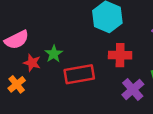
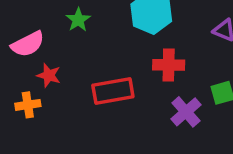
green star: (54, 54) -> (78, 20), moved
orange cross: (17, 84) -> (28, 105), turned 30

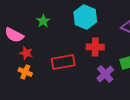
pink semicircle: (28, 44) -> (14, 35), turned 54
orange cross: (28, 105) -> (25, 72), moved, turned 32

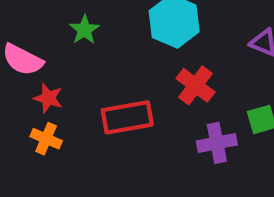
red cross: (95, 47) -> (195, 85), turned 36
purple cross: (105, 74) -> (217, 143), turned 30

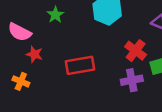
red cross: (195, 85) -> (136, 51), moved
orange cross: (46, 139) -> (21, 81), moved

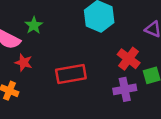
green star: (55, 15) -> (34, 25), moved

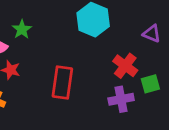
red rectangle: (71, 74) -> (62, 83), turned -72

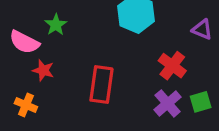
green square: (150, 84) -> (201, 102), moved
purple cross: (121, 99) -> (168, 103), turned -30

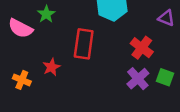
red star: (43, 70) -> (51, 67), moved, turned 30
red rectangle: (101, 85) -> (84, 44), moved
green square: (201, 102) -> (165, 77), turned 36

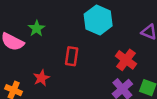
red rectangle: (84, 44) -> (72, 56), size x0.7

